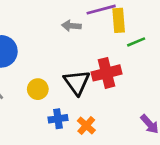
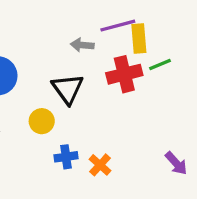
red cross: (106, 73) -> (124, 74), moved
black triangle: (77, 82) -> (68, 89), moved

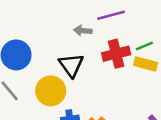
yellow rectangle: (139, 39) -> (146, 64), moved, turned -70
yellow circle: (42, 121) -> (51, 91), size x1.5

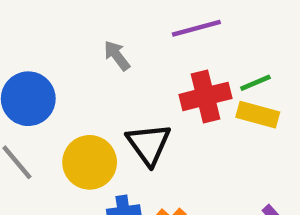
gray arrow: (83, 31) -> (117, 56), moved, turned 48
black triangle: (71, 65) -> (149, 144), moved

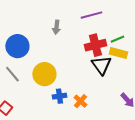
gray arrow: (117, 56) -> (56, 27), turned -136
black triangle: (149, 144) -> (101, 65), moved

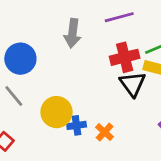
gray arrow: (56, 27) -> (73, 33), size x1.5
yellow circle: (44, 74) -> (56, 112), moved

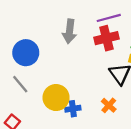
red cross: (125, 57) -> (106, 38), moved
orange cross: (105, 132) -> (109, 105), moved

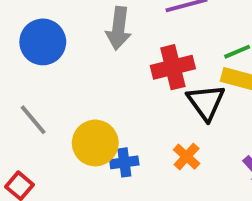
red cross: (106, 38) -> (173, 67), moved
blue circle: (26, 53) -> (43, 42), moved

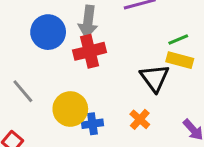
blue circle: (43, 42) -> (48, 32), moved
red cross: (173, 67) -> (90, 51), moved

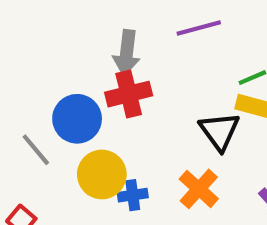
blue circle: (48, 32) -> (77, 119), moved
orange cross: (140, 119) -> (199, 189), size x1.4

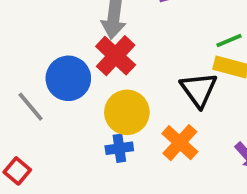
red cross: (129, 94) -> (116, 56), turned -33
yellow circle: (102, 174) -> (127, 112), moved

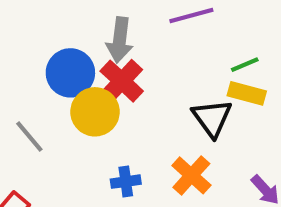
blue circle: (68, 78) -> (70, 73), moved
yellow circle: (127, 112) -> (95, 112), moved

